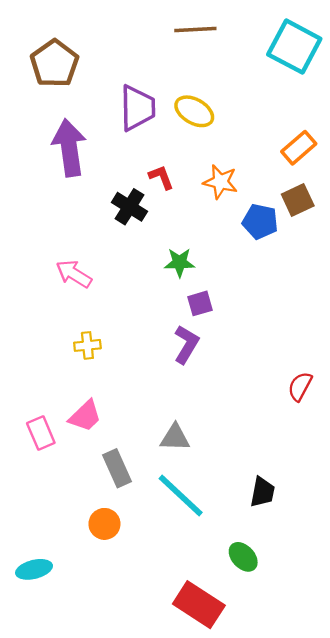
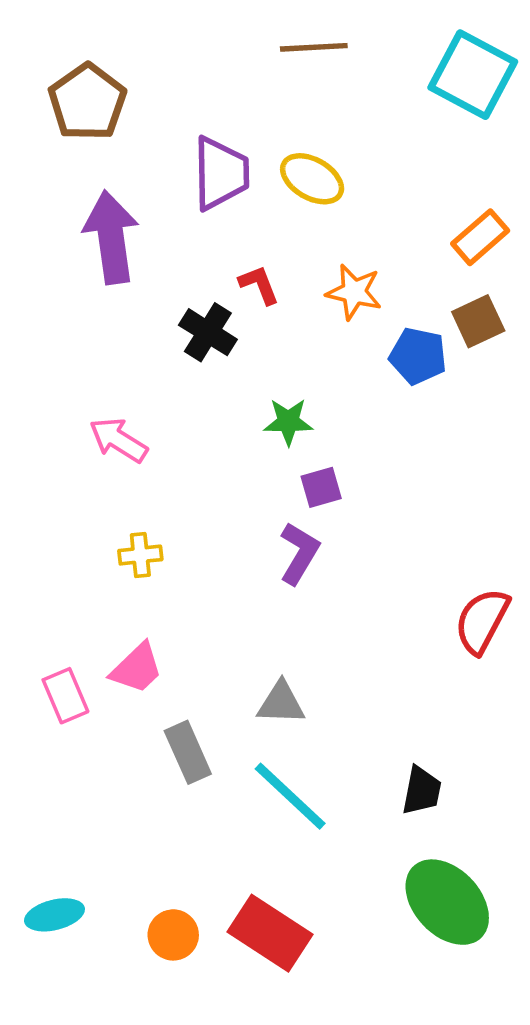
red semicircle: (300, 386) -> (482, 621), size x1.4
orange circle: (104, 524) -> (173, 935), moved
green ellipse: (243, 557) -> (447, 902), moved, size x1.8
red rectangle: (199, 605) -> (270, 933), moved

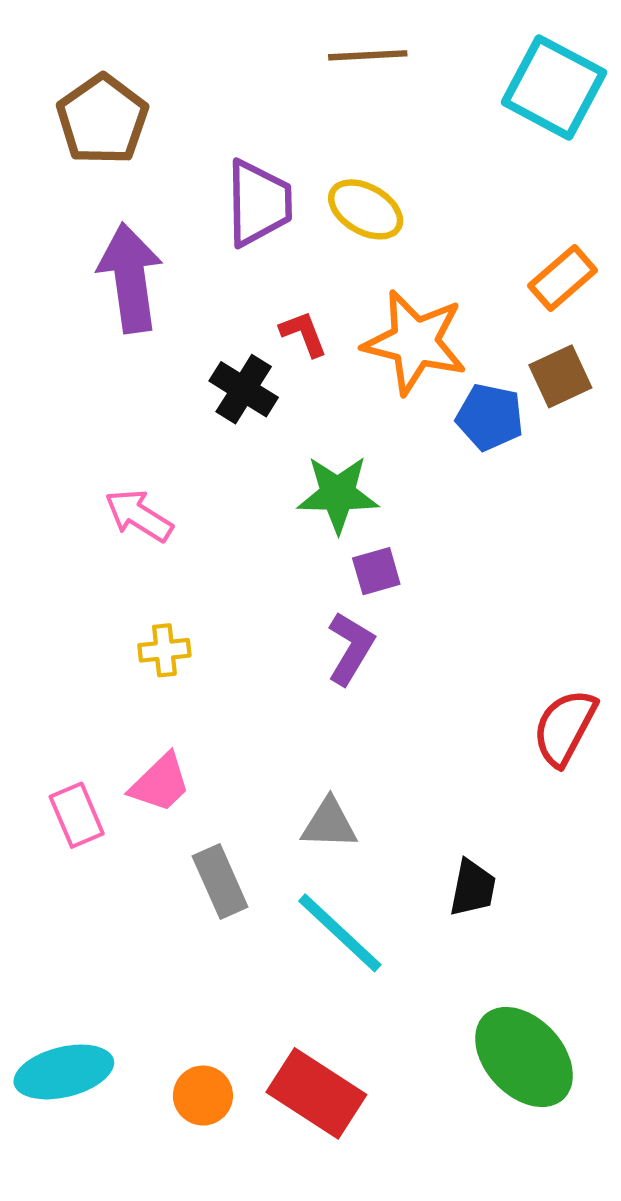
orange star: (354, 292) -> (415, 342), size x1.6
green star: (288, 422) -> (338, 494), size x1.4
black trapezoid: (422, 791) -> (473, 888), moved
cyan ellipse: (54, 915) -> (64, 1072), size x1.4

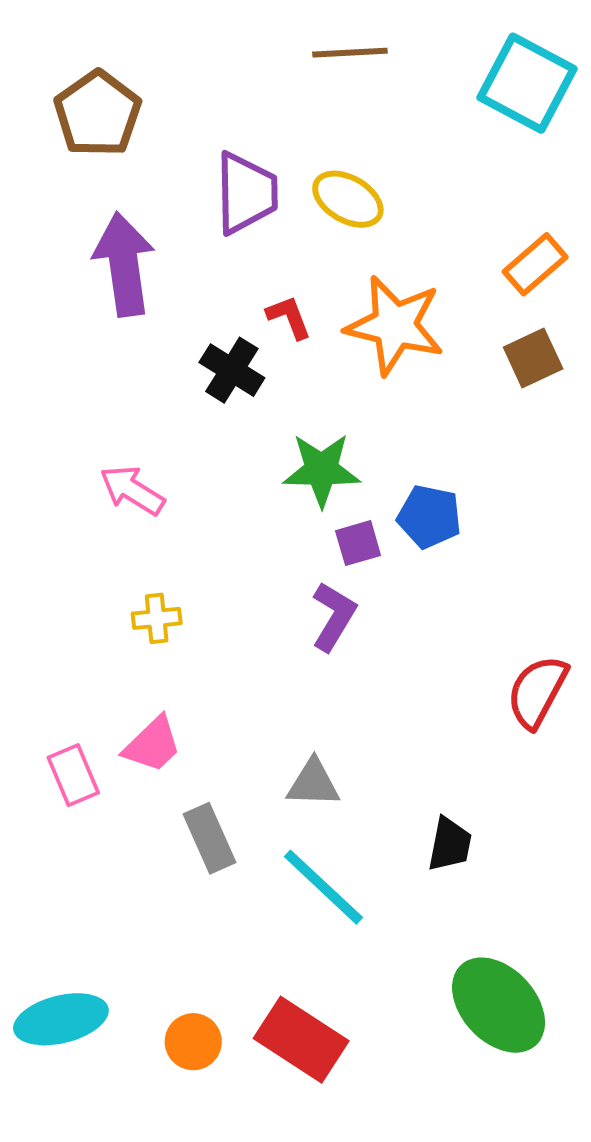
blue pentagon: (490, 417) -> (429, 517), moved

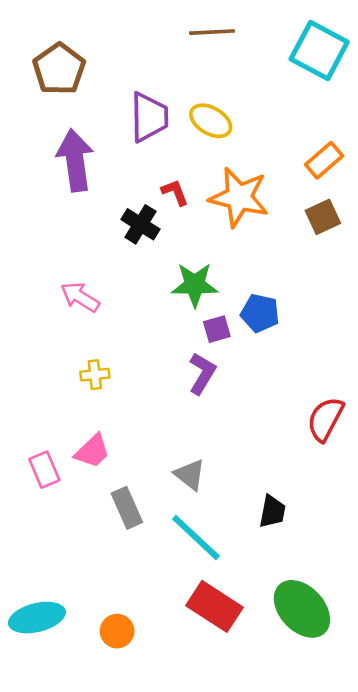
gray triangle: (313, 783) -> (190, 475), turned 36
red rectangle: (301, 1040) -> (214, 606), moved

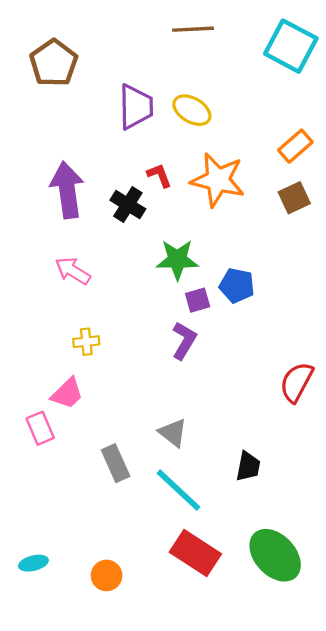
purple arrow: (75, 160) -> (67, 190), moved
pink trapezoid: (92, 451) -> (67, 393), moved
cyan ellipse: (37, 618) -> (33, 563), size x0.6

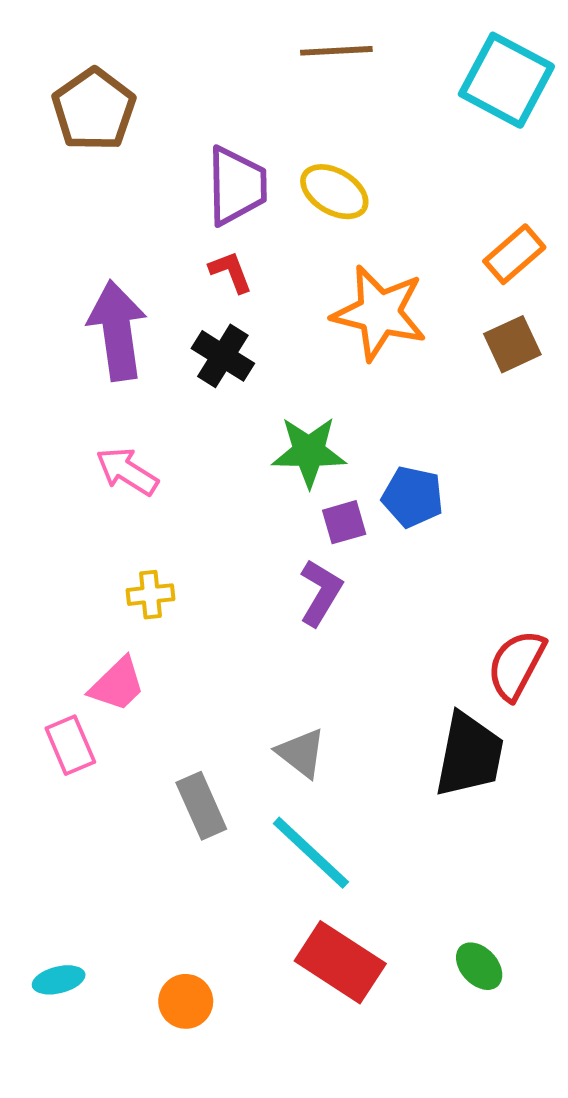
red L-shape: (159, 175) -> (231, 272), moved
black trapezoid: (248, 466) -> (469, 755), moved, size x1.6
green ellipse: (275, 555) -> (479, 966), size x0.5

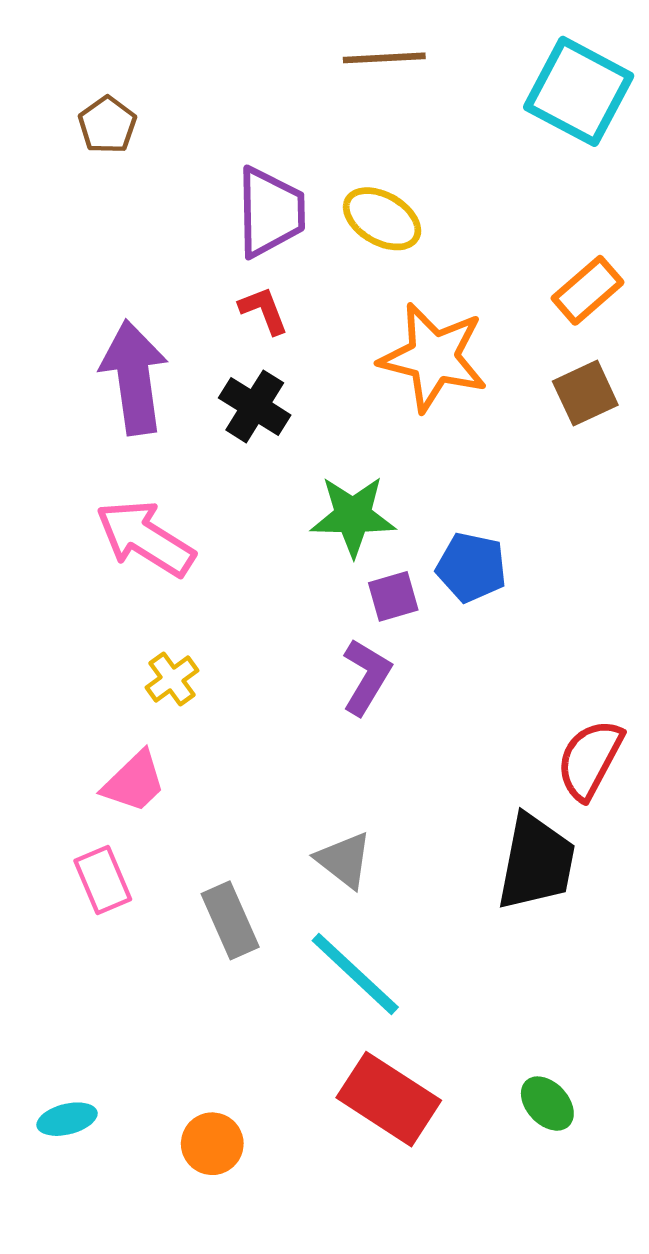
brown pentagon: (94, 109) -> (107, 125), size x0.6
pink arrow: (127, 471) -> (145, 538), size x1.4
yellow cross: (151, 595) -> (172, 679), turned -30
pink rectangle: (70, 745) -> (103, 880), moved

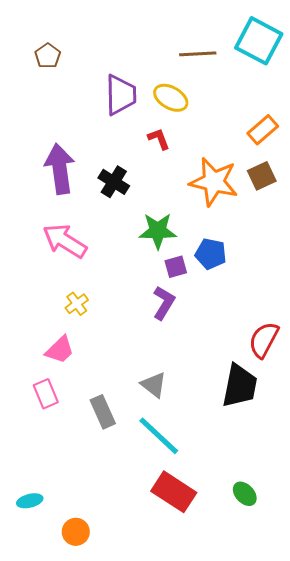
brown line: (384, 58) -> (198, 54), moved
red L-shape: (264, 310) -> (159, 139), moved
orange star: (433, 357) -> (214, 182), moved
orange circle: (212, 1144) -> (76, 532), moved

